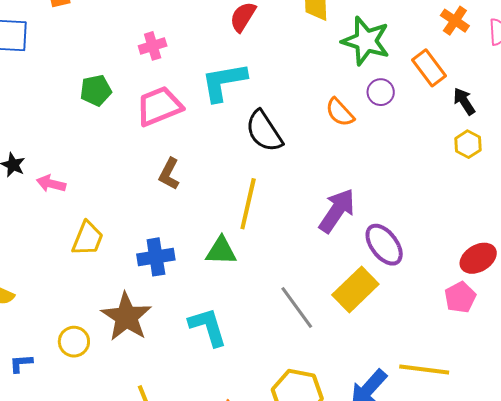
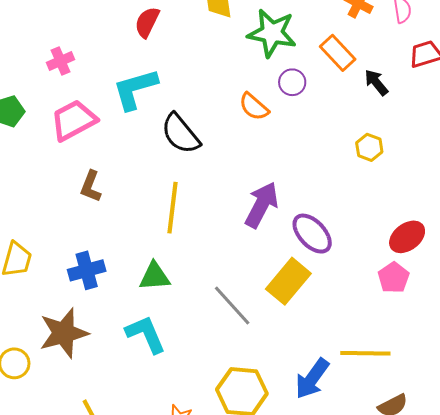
yellow hexagon: (468, 144) -> (369, 147), moved
green triangle: (221, 251) -> (155, 276), moved
brown star: (126, 317) -> (64, 333), turned 30

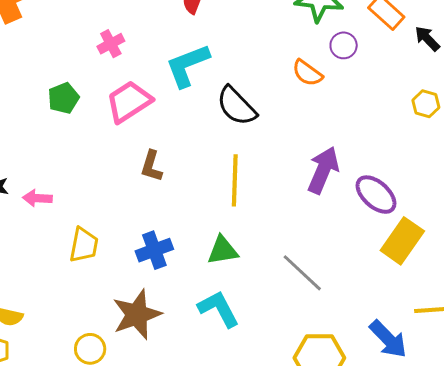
yellow rectangle: (288, 281) -> (402, 241), moved
blue arrow: (312, 379) -> (388, 339), turned -75

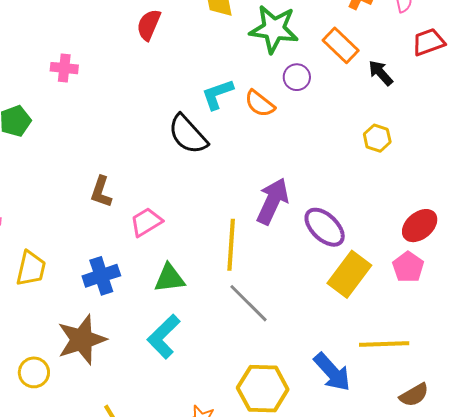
pink cross: (111, 44) -> (64, 68), turned 32
cyan L-shape: (188, 65) -> (217, 94), moved, size x0.7
pink trapezoid: (129, 102) -> (146, 222), moved, size x0.7
yellow line: (235, 180) -> (231, 245), moved
cyan L-shape: (219, 309) -> (164, 336), turned -108

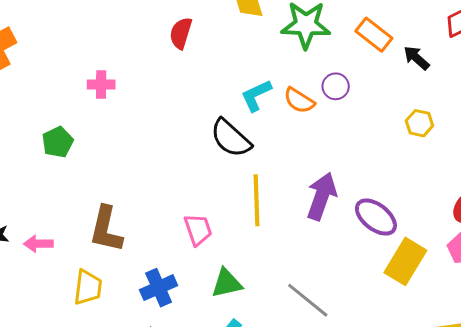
purple circle: (297, 77) -> (336, 86), moved
brown L-shape: (101, 192) -> (106, 229), moved, size x1.5
pink trapezoid: (146, 222) -> (198, 230), turned 108
yellow line: (231, 245) -> (257, 200), moved

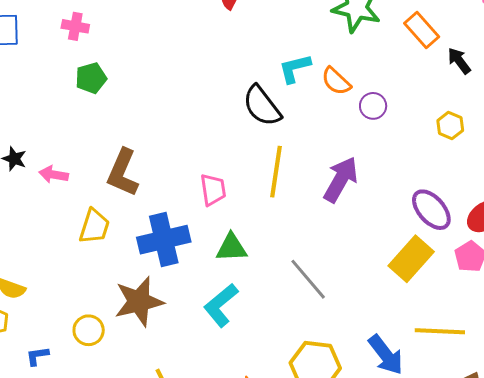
pink cross: (101, 85) -> (75, 26), moved
purple circle: (336, 86) -> (373, 106), moved
purple ellipse: (376, 217) -> (431, 210), moved
blue cross: (159, 288) -> (164, 240), size x1.4

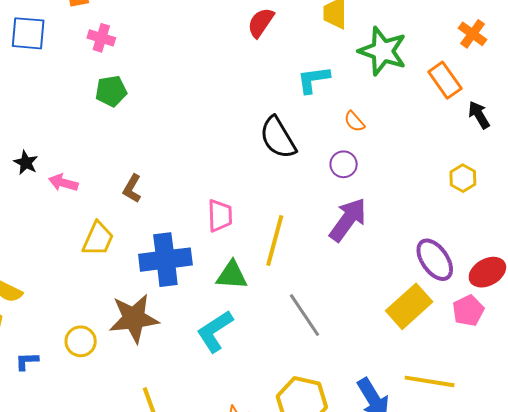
cyan L-shape: (295, 68) -> (313, 80), moved
orange semicircle: (336, 81) -> (354, 121), size x0.7
purple circle: (373, 106) -> (344, 164), moved
yellow line: (276, 172) -> (275, 240), moved
brown L-shape: (123, 173) -> (132, 189), size x0.6

